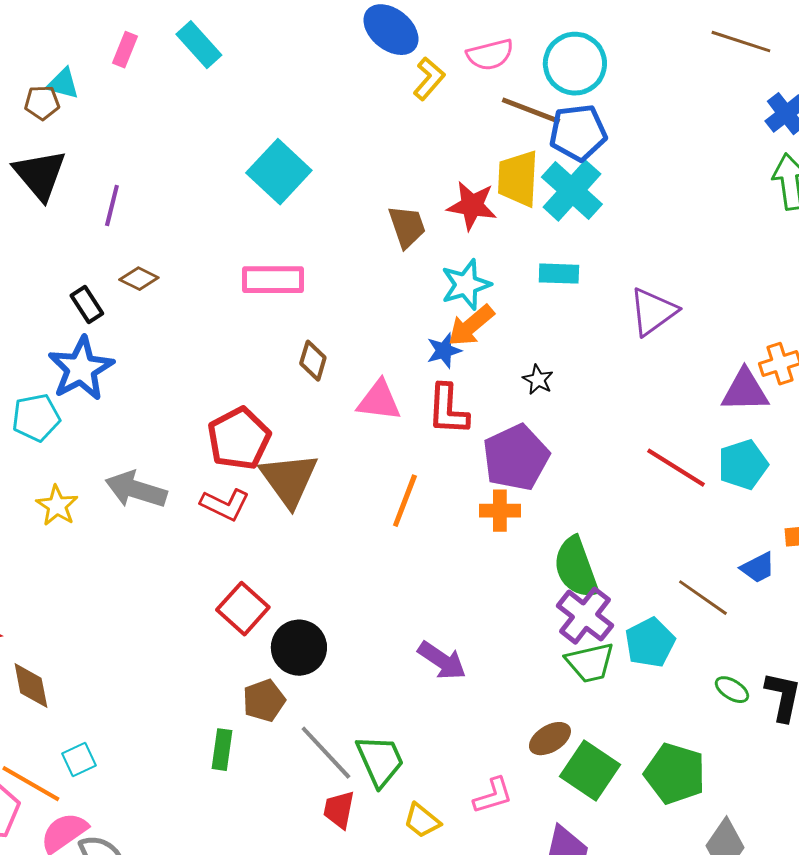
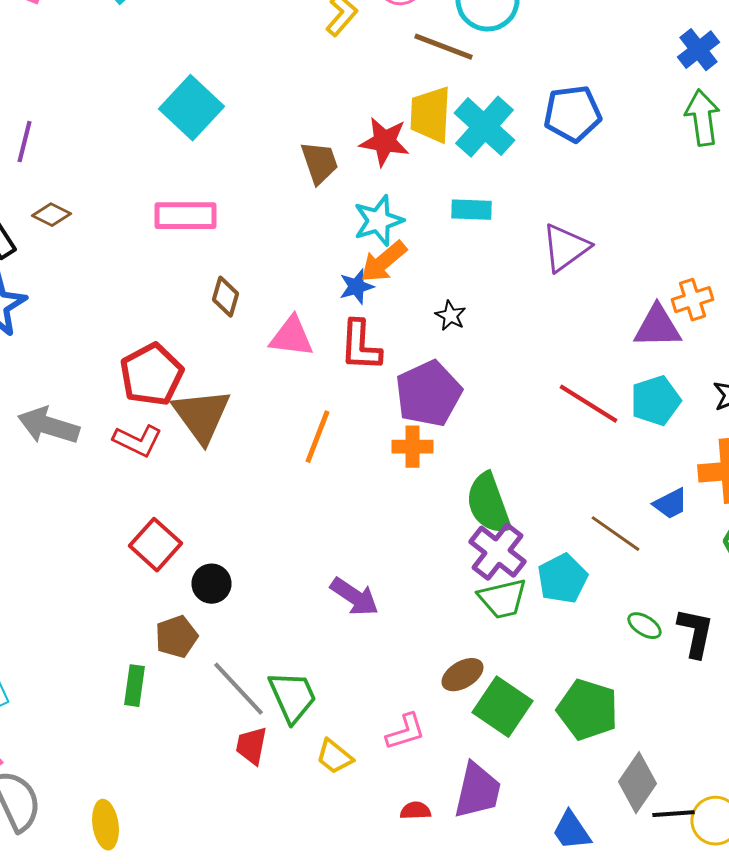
blue pentagon: (578, 133) -> (572, 114), moved
black circle: (299, 648) -> (212, 584), size x0.7

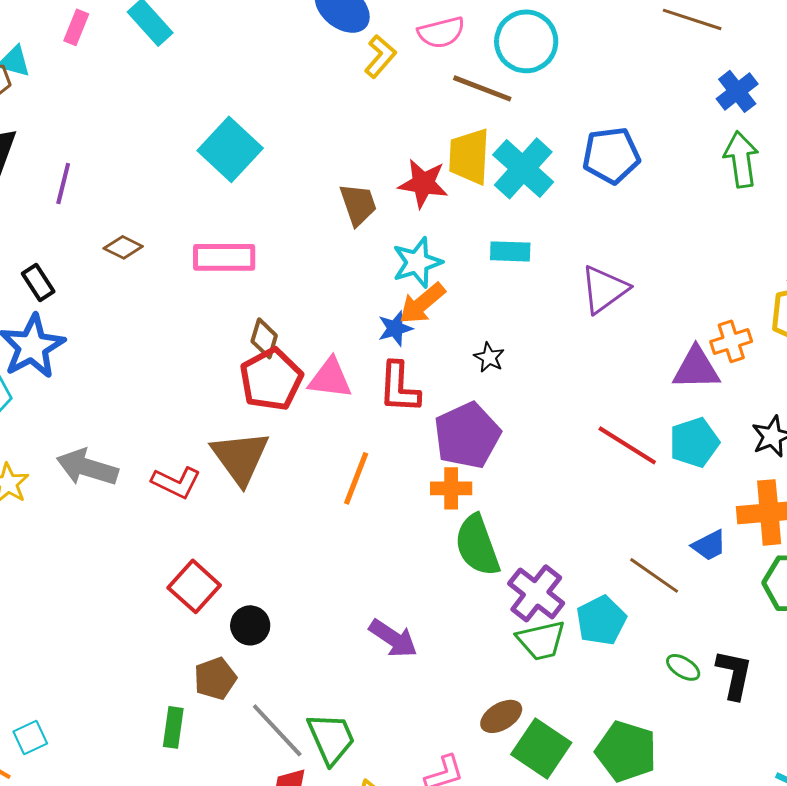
brown diamond: (52, 215) -> (123, 247), moved
red pentagon: (152, 375) -> (271, 379), moved
green semicircle: (488, 504) -> (477, 545), moved

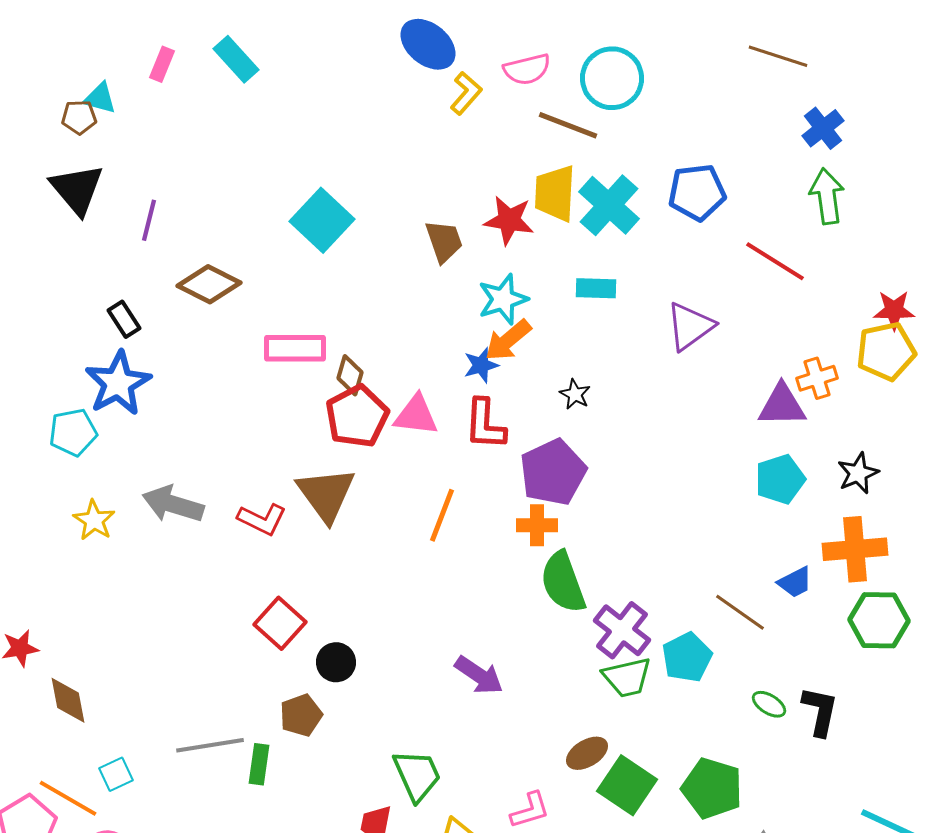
cyan square: (230, 149) -> (322, 220), moved
brown diamond: (123, 247) -> (209, 284), size x1.6
pink rectangle: (224, 257) -> (295, 348), moved
red line: (627, 445) -> (775, 261), moved
gray line: (277, 730) -> (210, 745), moved, turned -56

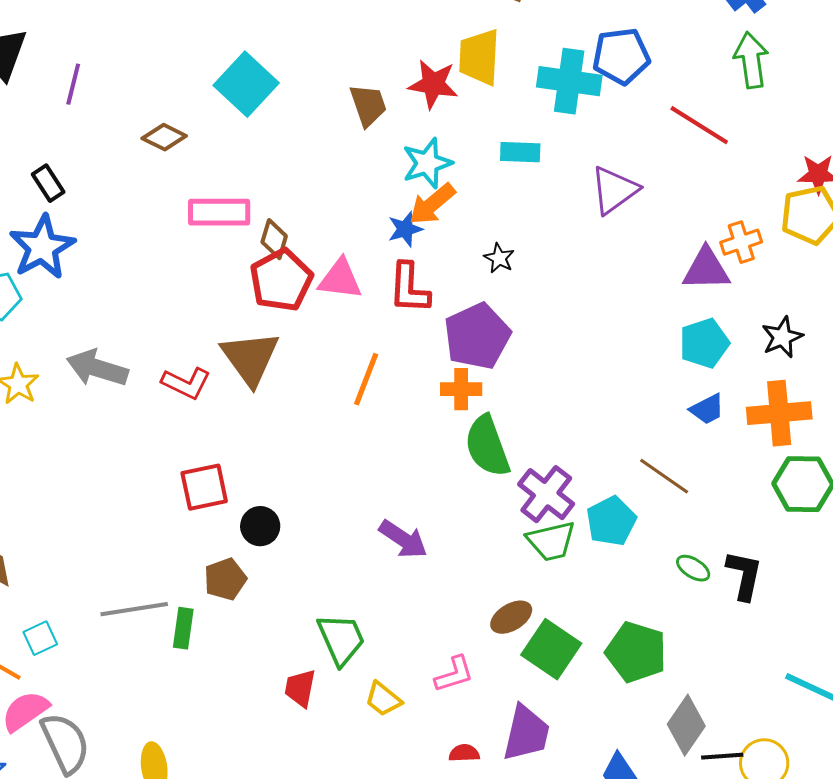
cyan cross: (609, 205) -> (569, 81), moved, turned -34
brown diamond: (209, 284) -> (164, 137), moved, size x0.7
blue trapezoid: (795, 582) -> (707, 409), moved
red square: (280, 623) -> (204, 487), turned 36

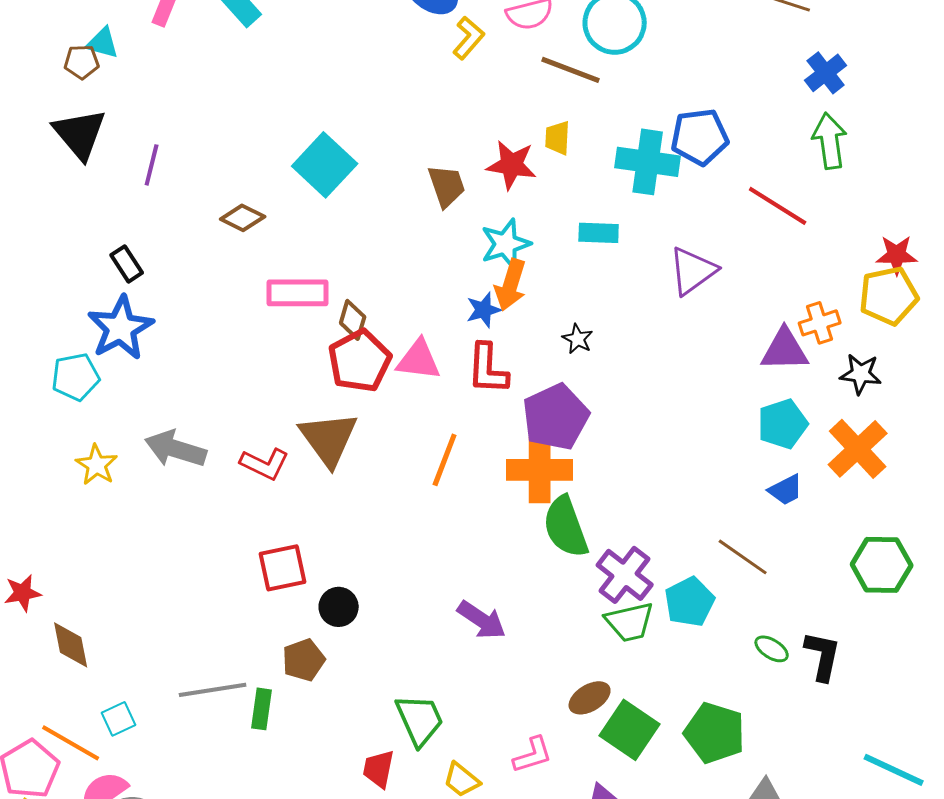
yellow trapezoid: (479, 57) -> (558, 138), size x0.6
orange arrow: (432, 204) -> (511, 285), turned -33
black star: (782, 337) -> (861, 374), moved, turned 30
orange cross: (461, 389) -> (540, 470), size x1.6
orange cross: (779, 413) -> (858, 449), moved, turned -38

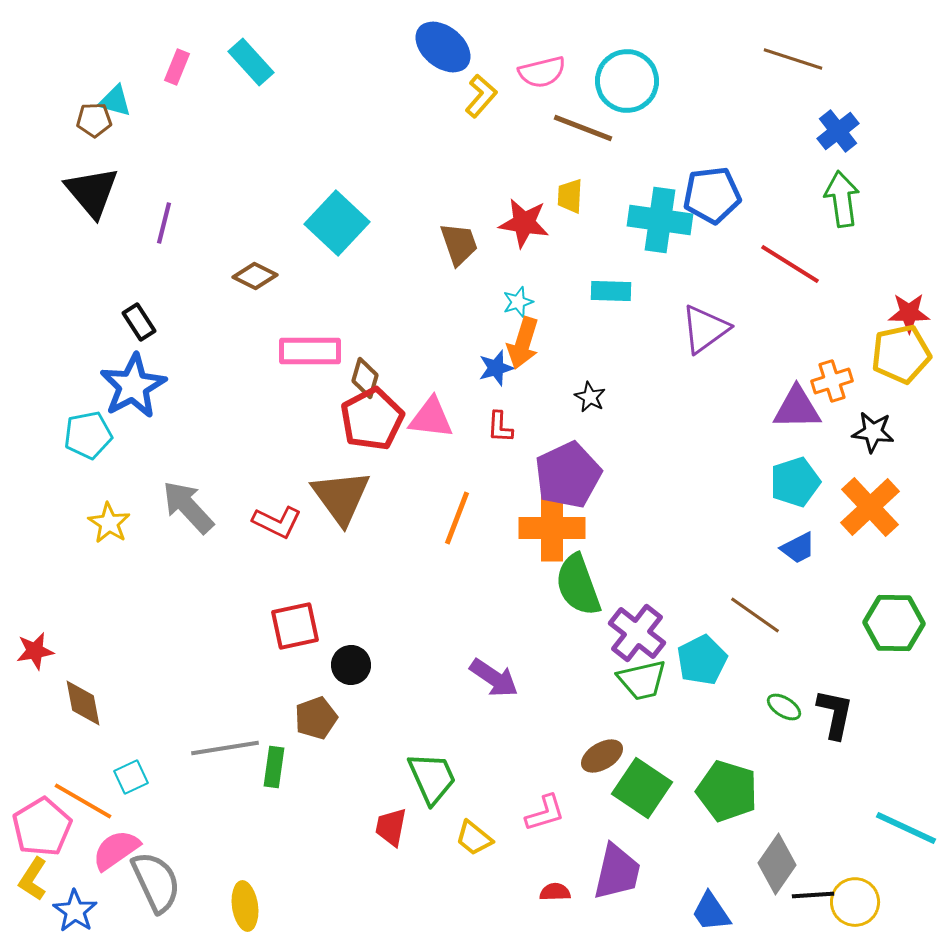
cyan star: (506, 244) -> (518, 302), size x0.6
red L-shape: (488, 369) -> (500, 427), size x0.6
gray arrow: (176, 449) -> (188, 507), turned 30

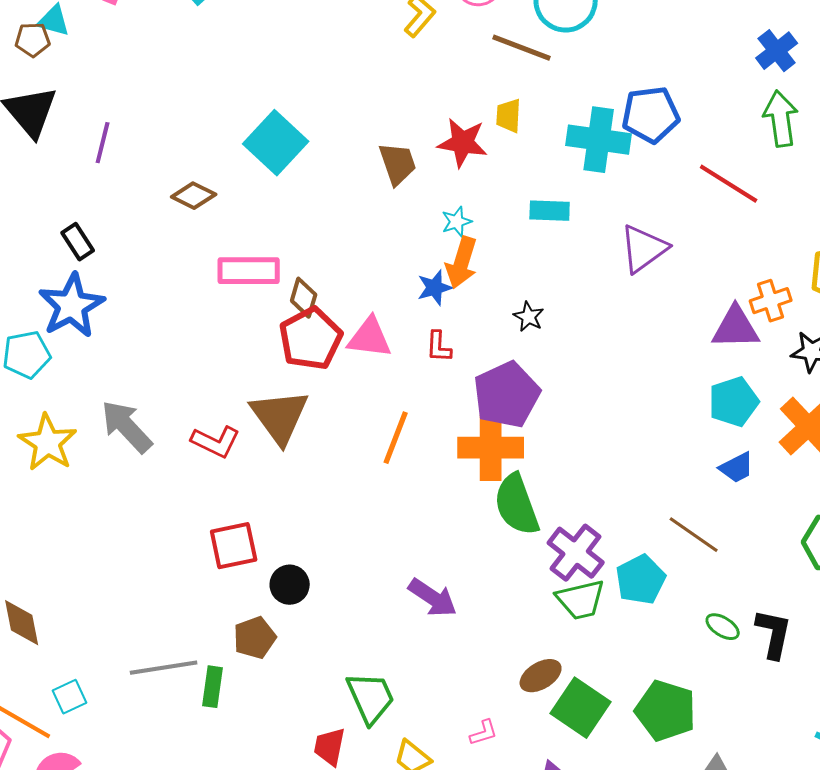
yellow star: (109, 523) -> (48, 443), size x1.4
pink L-shape: (545, 813) -> (484, 733), size x0.7

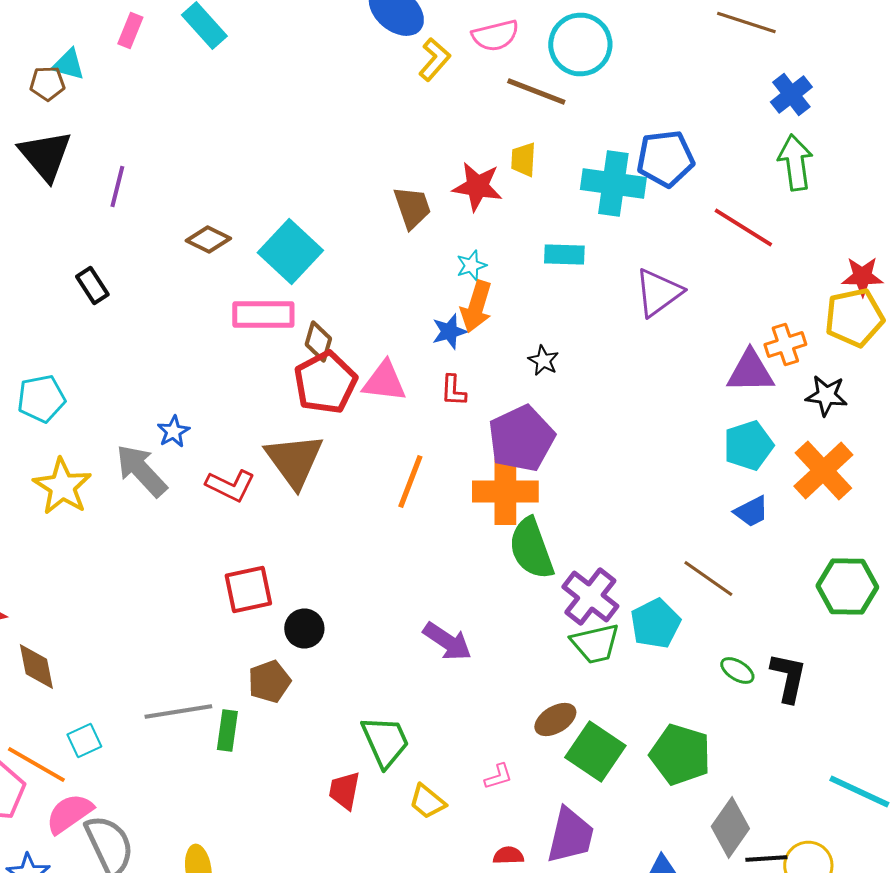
cyan square: (276, 143) -> (290, 252), moved
blue star: (72, 306) -> (173, 432), moved, size x0.5

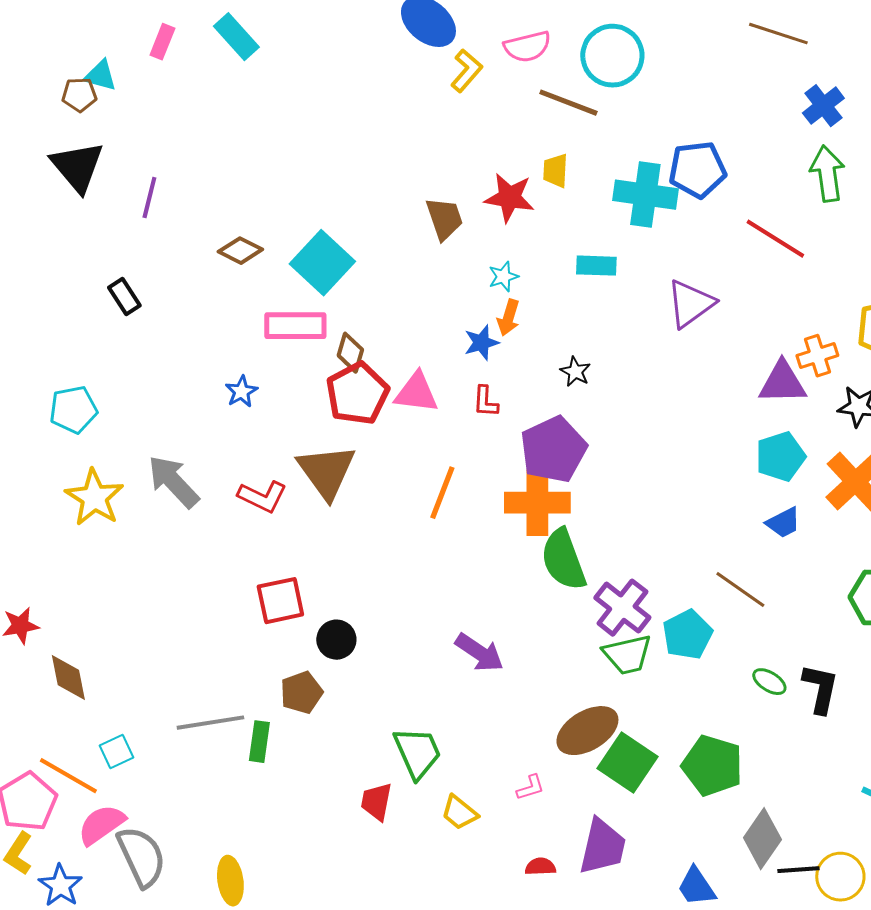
orange arrow: (476, 306) -> (508, 318), size x0.7
blue star: (173, 432) -> (241, 392), moved
brown ellipse: (555, 720) -> (587, 731), size x1.5

